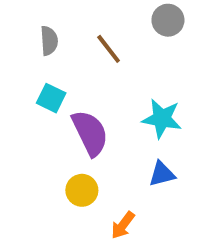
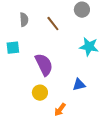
cyan square: (51, 98) -> (13, 48), moved, turned -32
cyan star: (162, 119) -> (89, 47), moved

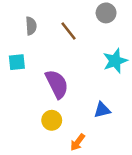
cyan star: (89, 47) -> (115, 61), turned -30

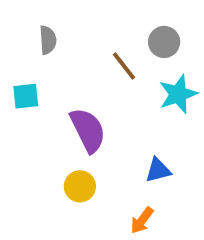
gray circle: (106, 13) -> (164, 42), moved
brown line: (69, 31) -> (124, 66), moved
orange arrow: (78, 142) -> (142, 220), moved

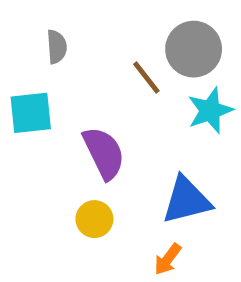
gray circle: (164, 42) -> (194, 49), size x1.5
cyan square: (26, 96) -> (31, 113), size x1.4
blue triangle: (158, 170) -> (187, 200), size x1.6

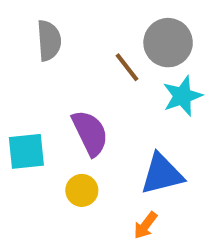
gray semicircle: (57, 47) -> (49, 41), size x1.4
cyan square: (31, 113) -> (26, 151), moved

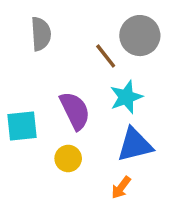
cyan star: (182, 96) -> (126, 97), moved

